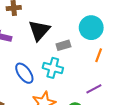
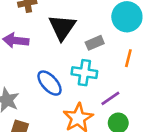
orange line: (99, 55) -> (128, 58), moved
purple line: (94, 89) -> (110, 98), moved

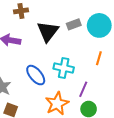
gray rectangle: (95, 43) -> (74, 24), moved
purple line: (110, 98) -> (83, 89), turned -35

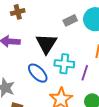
black triangle: (48, 31) -> (46, 44), moved
purple line: (83, 89) -> (85, 73), moved

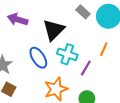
gray rectangle: (70, 20) -> (83, 12), turned 56

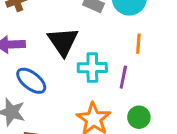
blue ellipse: (38, 58) -> (31, 81), moved

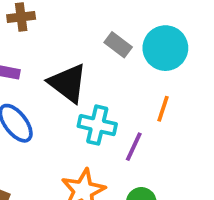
black triangle: (63, 42) -> (68, 83), turned -32

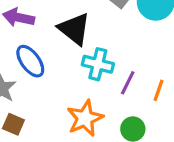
orange line: (163, 109) -> (159, 90), moved

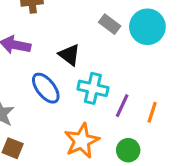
black triangle: (74, 29) -> (69, 55), size x0.7
blue ellipse: (30, 61) -> (46, 88), moved

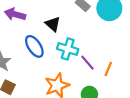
purple line: (122, 106) -> (87, 63), turned -70

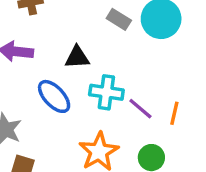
black triangle: (53, 24) -> (77, 57), turned -35

